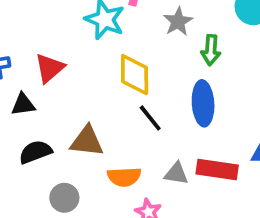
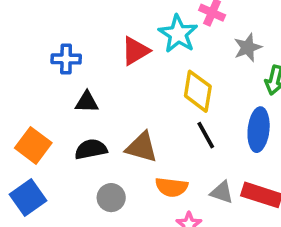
red triangle: (50, 68) -> (135, 51), moved

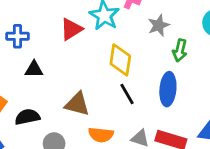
black semicircle: (91, 149) -> (27, 117), moved

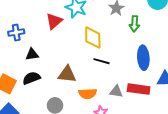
blue ellipse: (168, 89) -> (143, 58), moved
black line: (127, 94) -> (102, 61), turned -35
black semicircle: (27, 117) -> (31, 78), moved

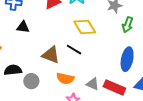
yellow diamond: (93, 38) -> (85, 27), turned -45
black line: (102, 61) -> (74, 50), moved
black semicircle: (31, 78) -> (13, 70), moved

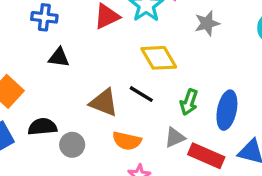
green arrow: (128, 25) -> (189, 102), moved
gray triangle: (93, 84) -> (175, 137), moved, turned -48

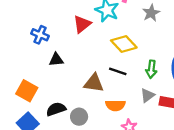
blue cross: (44, 17) -> (40, 35), turned 30

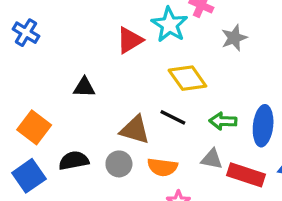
blue cross: (40, 35) -> (26, 33), moved
green arrow: (151, 69) -> (223, 121), turned 78
gray triangle: (147, 95) -> (212, 159), turned 40
gray circle: (79, 117) -> (119, 164), moved

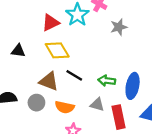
yellow diamond: (187, 78) -> (57, 50), moved
red rectangle: (246, 175) -> (119, 117), turned 55

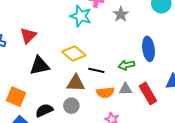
red triangle: (51, 23) -> (28, 35), moved
black triangle: (18, 51) -> (40, 66), size x1.5
blue ellipse: (133, 86) -> (148, 49), moved
orange semicircle: (65, 107) -> (105, 93), moved

